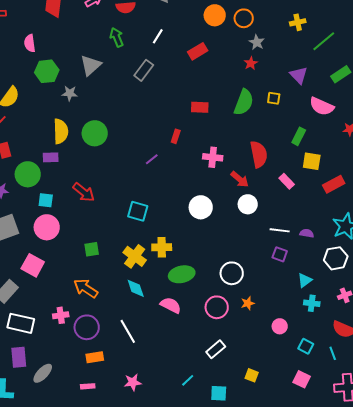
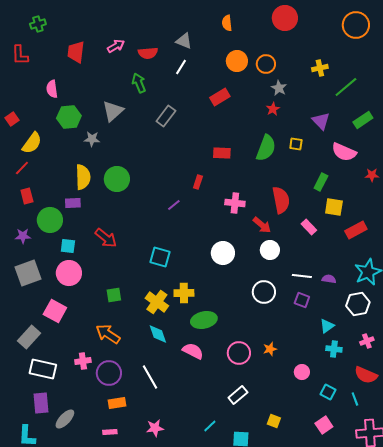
white line: (158, 36) -> (181, 67), moved
white circle: (232, 273) -> (264, 292), moved
pink square: (302, 379) -> (324, 425), turned 30

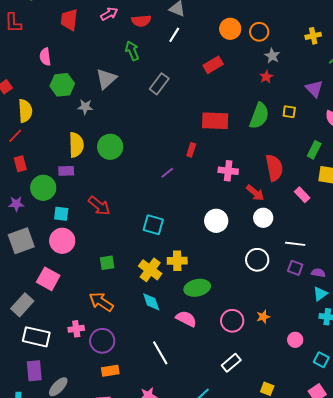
yellow semicircle: (32, 143) -> (25, 111), turned -40
red rectangle: (222, 153) -> (215, 121), size x1.5
purple semicircle: (329, 279) -> (318, 273), moved
white line: (150, 377) -> (160, 353), moved

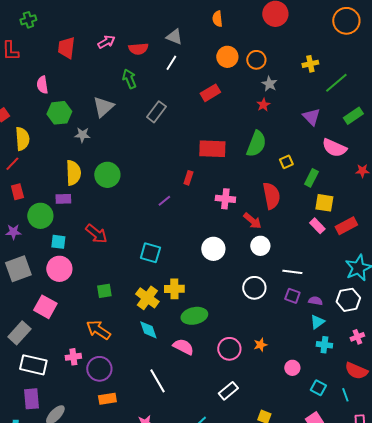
yellow square: (289, 112) -> (286, 162), moved, turned -32
pink rectangle: (302, 195) -> (317, 226), moved

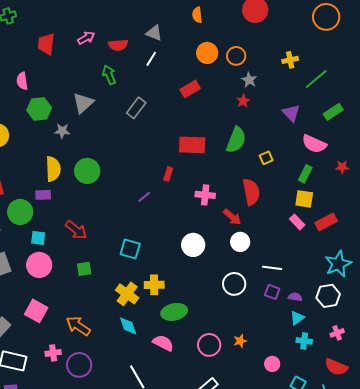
green rectangle: (311, 178) -> (305, 174), moved
green square: (104, 291) -> (84, 269), moved
pink square: (45, 307) -> (36, 311), moved

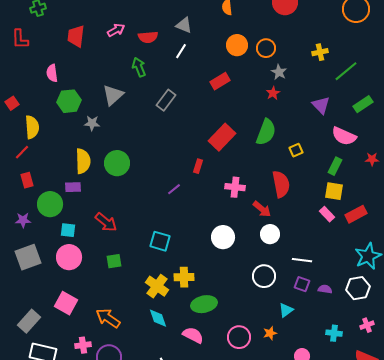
red rectangle: (192, 145) -> (222, 137), turned -48
cyan triangle: (297, 318) -> (286, 310), moved

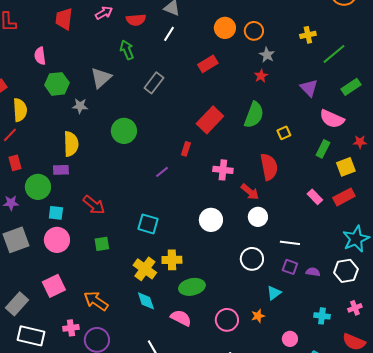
green circle: (117, 163) -> (124, 131), moved
yellow square: (334, 191) -> (346, 167), moved, turned -30
pink square: (66, 303) -> (54, 286), turned 35

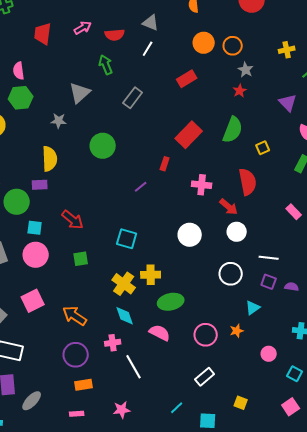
green hexagon: (57, 84) -> (21, 98), moved
pink cross: (71, 328) -> (113, 343), moved

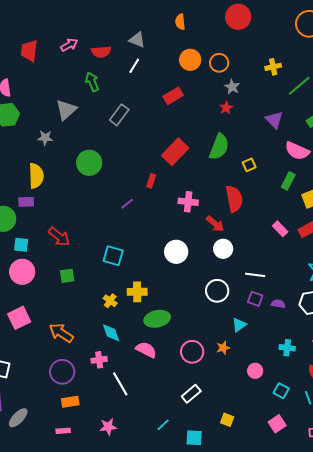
yellow cross: (124, 284) -> (110, 301), size x0.6

